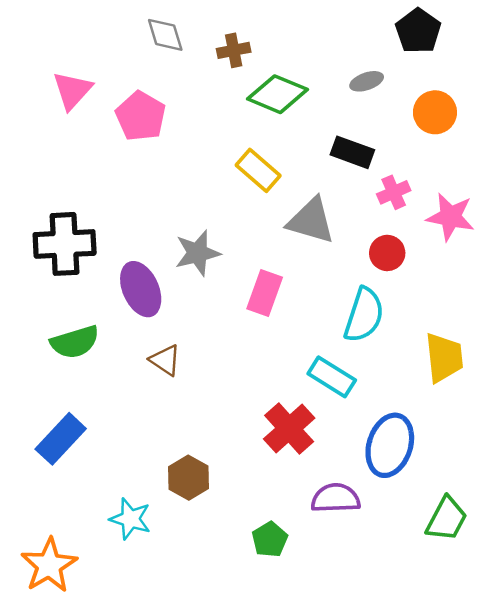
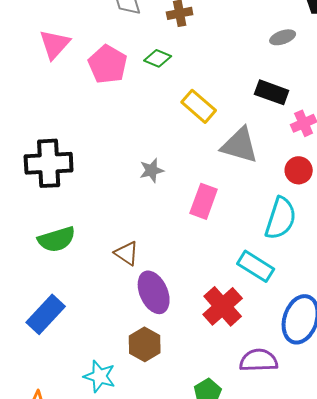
green diamond: (278, 94) -> (158, 58), moved, size x0.6
gray star: (197, 253) -> (152, 170), size x0.7
purple ellipse: (141, 289) -> (154, 292), moved

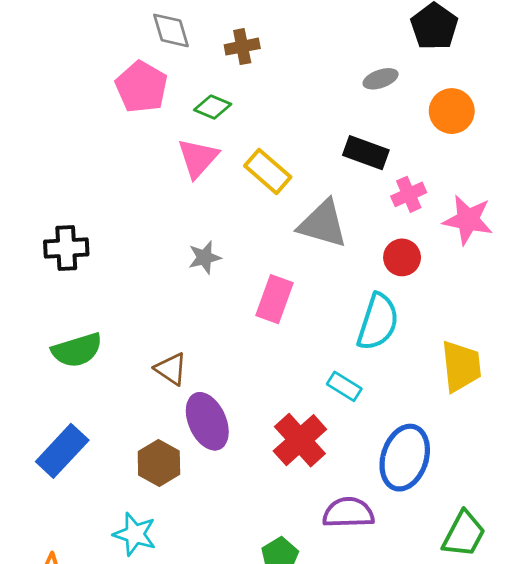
pink triangle: (55, 44) -> (198, 158), moved
pink pentagon: (108, 64) -> (141, 87), moved
black cross: (49, 163) -> (66, 248), size x0.7
cyan rectangle: (256, 266) -> (344, 386), size x0.7
brown hexagon: (145, 344) -> (159, 463), moved

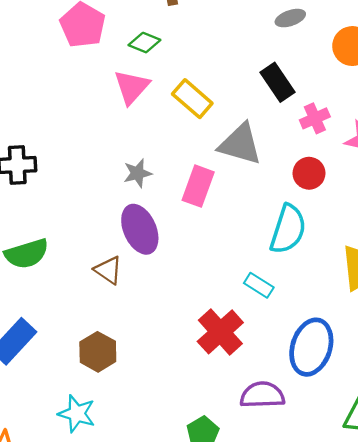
black rectangle: (366, 153) -> (277, 82), turned 36
pink rectangle: (274, 299) -> (198, 186), moved
purple ellipse: (207, 421) -> (140, 229), moved

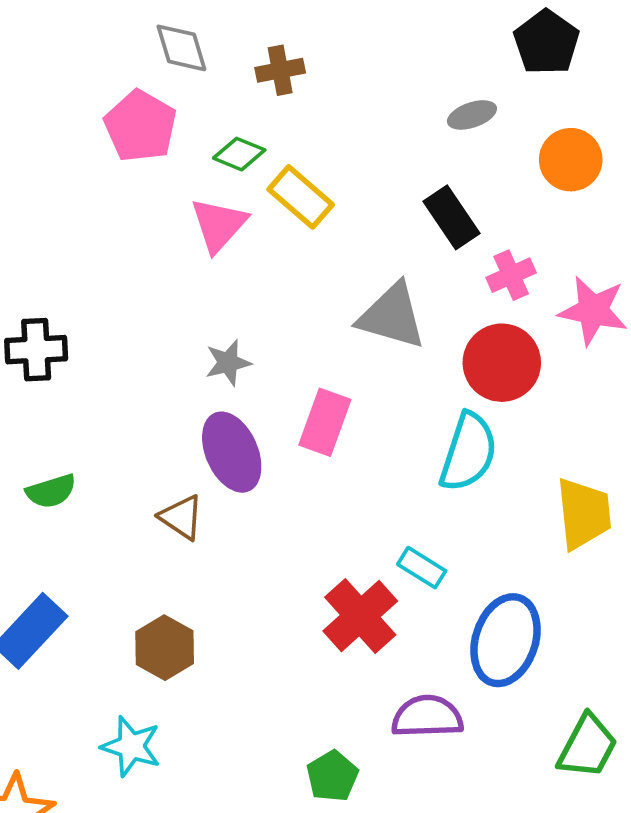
yellow rectangle: (192, 99) -> (301, 197), moved
red circle: (309, 173) -> (502, 363), size x1.5
pink rectangle: (198, 186) -> (325, 422), moved
green semicircle: (27, 254) -> (51, 491), size x0.7
cyan rectangle: (259, 285) -> (422, 568), moved

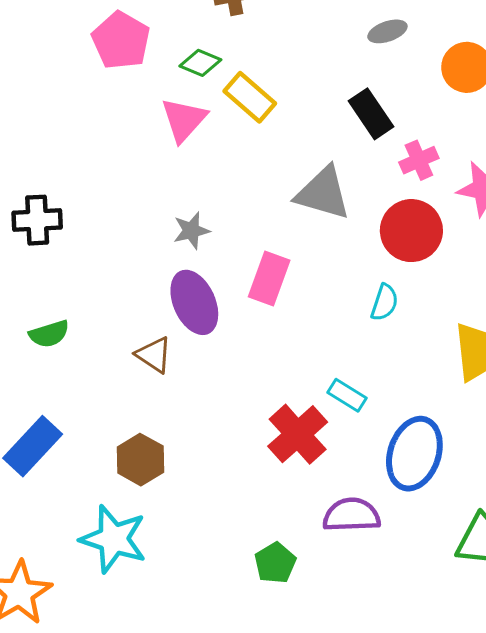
cyan semicircle: (468, 452) -> (384, 302), size x0.6
cyan star: (131, 746) -> (113, 539), size x1.4

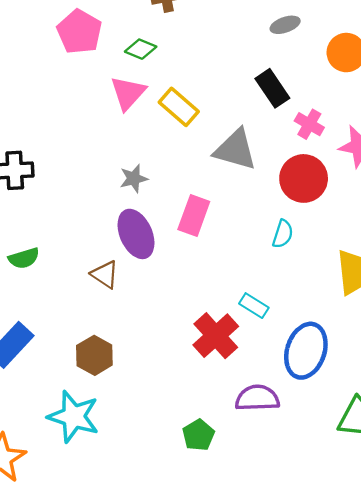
yellow rectangle: (250, 97) -> (179, 107), moved
pink cross: (419, 160) -> (309, 124), turned -36

